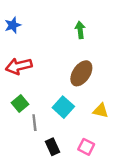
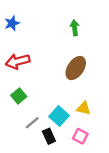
cyan square: (63, 107) -> (59, 116), moved
yellow triangle: (101, 111) -> (84, 108), moved
gray line: (34, 123) -> (32, 123), moved, turned 56

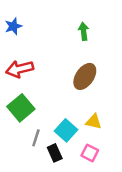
green square: (19, 96) -> (21, 108), size x1.5
gray line: (32, 123) -> (36, 138), turned -32

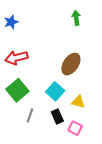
green arrow: (84, 31) -> (76, 18), moved
cyan square: (66, 130) -> (55, 91), moved
black rectangle: (55, 153) -> (57, 116), moved

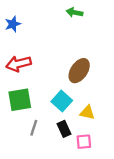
green arrow: (76, 18) -> (74, 12), moved, turned -72
green square: (17, 90) -> (20, 100), turned 30
pink square: (75, 128) -> (84, 142), turned -32

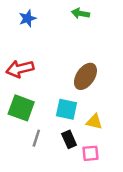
blue star: (13, 24) -> (27, 18), moved
green square: (20, 100) -> (21, 108), turned 30
cyan square: (62, 101) -> (67, 109), turned -30

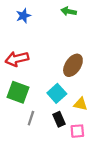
cyan square: (67, 109) -> (57, 93), turned 36

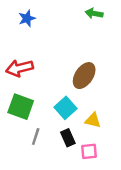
green arrow: (69, 11) -> (94, 13), moved

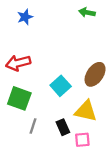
brown ellipse: (84, 76) -> (95, 74), moved
cyan square: (65, 108) -> (61, 86), moved
yellow triangle: (93, 120) -> (86, 111), size x1.5

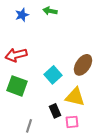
green arrow: (87, 12) -> (50, 11), moved
gray line: (33, 126) -> (29, 126), moved

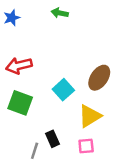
blue star: (22, 15) -> (12, 18), moved
yellow triangle: (75, 97) -> (90, 116), turned -45
black rectangle: (55, 111) -> (53, 139), moved

